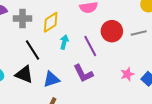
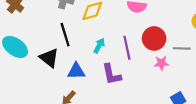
cyan arrow: (64, 42) -> (99, 46), moved
pink star: (127, 74) -> (161, 63), moved

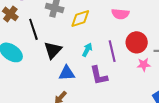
black line: (65, 35) -> (33, 29), moved
black triangle: (49, 58) -> (53, 50), moved, turned 36

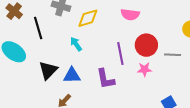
black triangle: (53, 50) -> (48, 70), moved
cyan arrow: (87, 50) -> (76, 44), moved, turned -64
pink star: (144, 65) -> (144, 69), moved

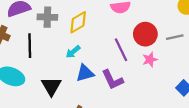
black line: (38, 28) -> (30, 46), turned 30
cyan arrow: (76, 44) -> (73, 52), turned -80
blue triangle: (72, 75) -> (85, 73), moved

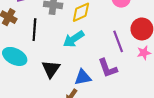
cyan arrow: (73, 52) -> (74, 39), size x1.5
blue triangle: (85, 73) -> (83, 77), moved

